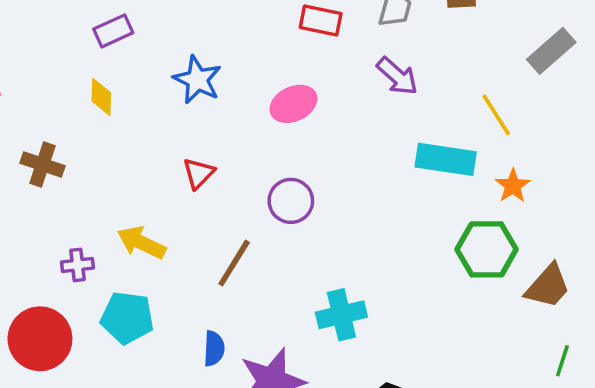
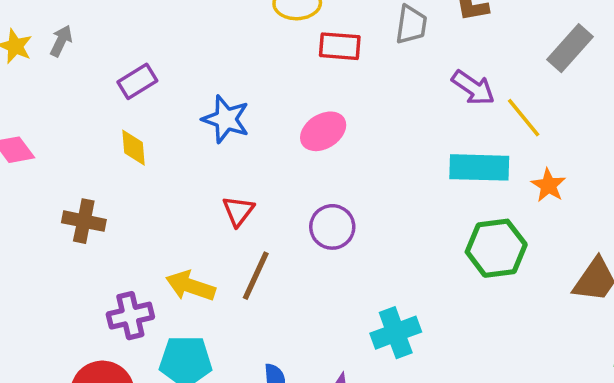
purple arrow: (397, 76) -> (473, 88), moved
green hexagon: (487, 249) -> (496, 248), moved
brown line: (234, 263) -> (256, 276), moved
purple cross: (77, 265) -> (130, 316), size x1.4

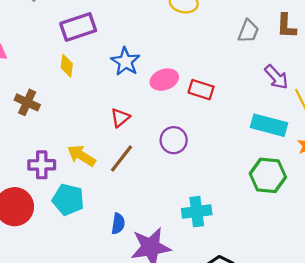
red rectangle: (340, 46) -> (201, 90), moved
purple rectangle: (137, 81) -> (78, 27), size x1.5
pink ellipse: (323, 131) -> (164, 80), moved

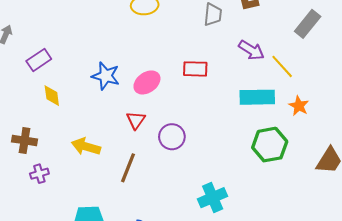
purple rectangle: (78, 27) -> (39, 60), moved, size x0.7
red rectangle: (201, 90) -> (195, 69), moved
red triangle: (120, 118) -> (136, 120), moved
yellow arrow: (81, 156) -> (86, 147), moved
purple cross: (42, 165) -> (39, 174), moved, size x0.7

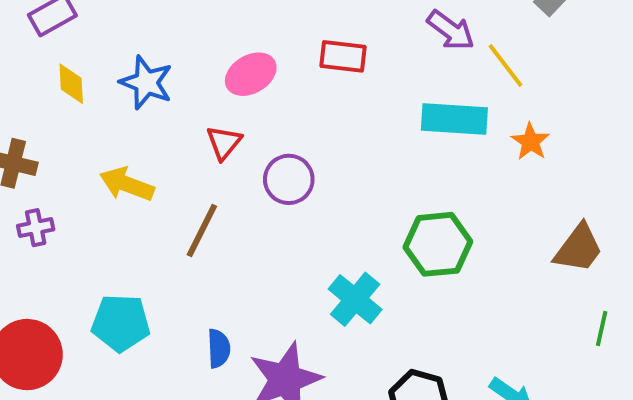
blue star: (106, 76) -> (146, 83), moved
green hexagon: (270, 145) -> (438, 244), moved
cyan cross: (213, 198) -> (355, 299), turned -32

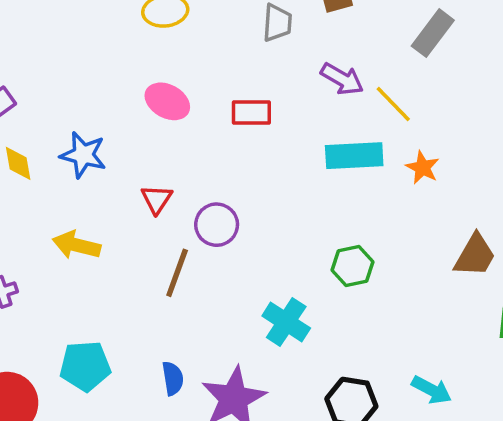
pink ellipse: (251, 74) -> (167, 101), moved, turned 66
brown line: (202, 230) -> (177, 273), moved
green hexagon: (438, 244) -> (352, 266), size x0.7

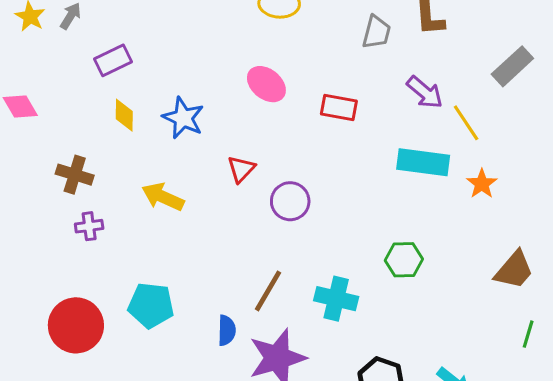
brown line: (177, 273) -> (268, 291), moved
cyan cross: (286, 322) -> (336, 299), turned -30

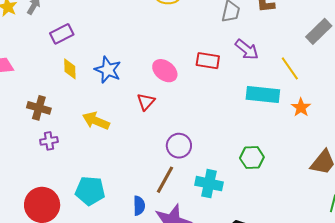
pink ellipse: (266, 84) -> (165, 71), moved
purple arrow: (425, 92) -> (247, 50), moved
purple circle: (290, 201) -> (179, 146), moved

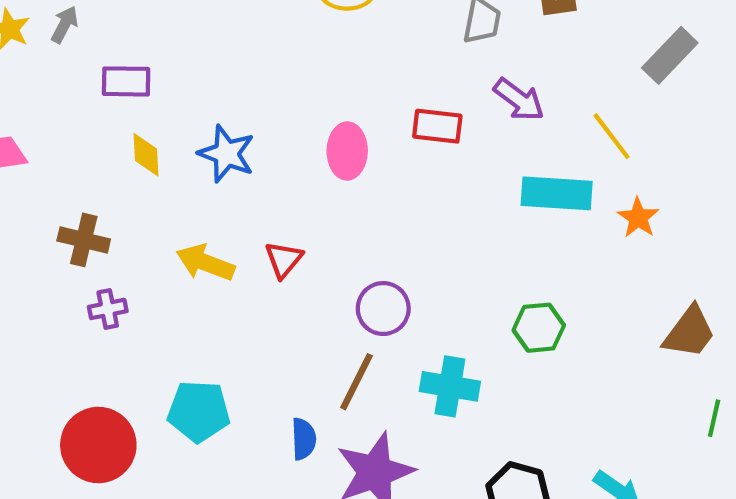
purple rectangle: (62, 34) -> (126, 81), turned 30
pink ellipse: (165, 71) -> (347, 151), turned 55
red triangle: (146, 102) -> (284, 260), moved

